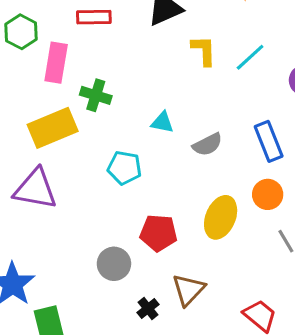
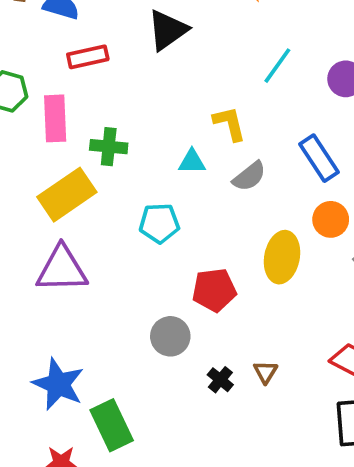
yellow L-shape: (204, 51) -> (230, 124), moved
brown triangle: (188, 290) -> (265, 372), moved, size x0.6

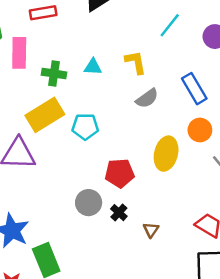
cyan triangle: (192, 162) -> (93, 67), moved
yellow rectangle: (67, 195) -> (45, 115), moved
black cross: (220, 380) -> (119, 213), moved

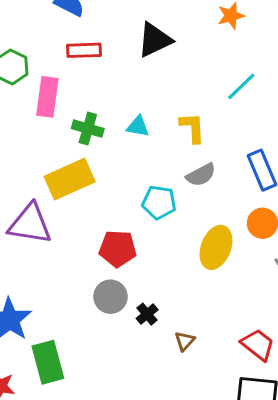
cyan pentagon: (85, 127) -> (159, 202), moved
red pentagon: (120, 173) -> (118, 249), moved

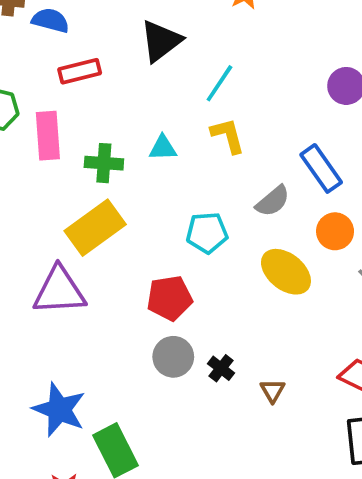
cyan line: (241, 86) -> (219, 83), moved
gray semicircle: (201, 175) -> (273, 201), moved
yellow ellipse: (216, 247) -> (286, 272), turned -60

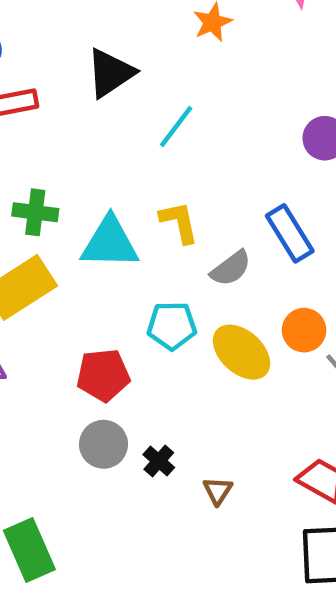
yellow L-shape: (228, 136) -> (179, 222), moved
cyan triangle: (163, 148) -> (110, 243), moved, size x1.8
orange circle: (335, 231) -> (304, 330), moved
cyan pentagon: (207, 233) -> (172, 326), moved

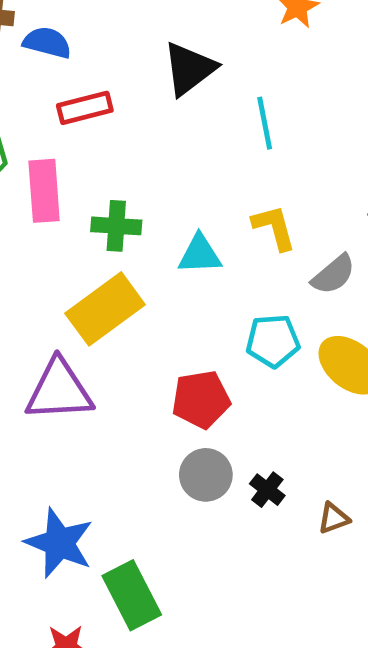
cyan line: (176, 126) -> (265, 123), turned -45
cyan triangle: (110, 243) -> (200, 254), size x0.7
brown triangle: (218, 491) -> (334, 518), turned 40

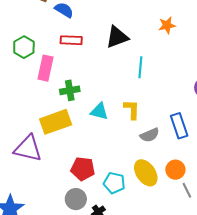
green cross: (116, 226) -> (70, 90), turned -30
cyan pentagon: (273, 341) -> (114, 183), moved

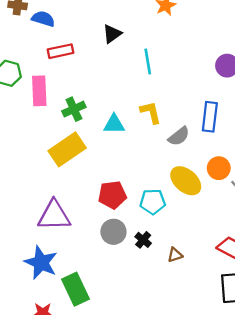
black triangle: (117, 37) -> (112, 34), size x0.7
blue rectangle: (179, 126) -> (210, 117), turned 40
purple triangle: (28, 148) -> (54, 216), moved

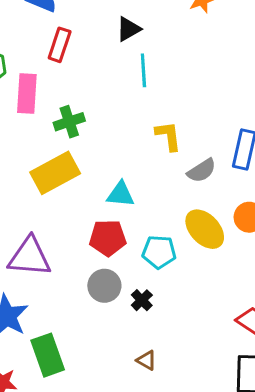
red rectangle: (60, 51) -> (60, 45), turned -65
cyan line: (148, 61) -> (143, 70), moved
cyan triangle: (114, 124) -> (121, 194), moved
brown triangle: (175, 255) -> (146, 360), moved, turned 42

